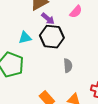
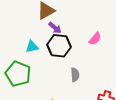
pink semicircle: (76, 12) -> (95, 39), moved

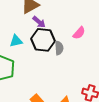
gray semicircle: (75, 75) -> (59, 48), moved

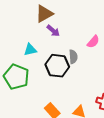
black hexagon: (43, 40) -> (57, 66), moved

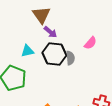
brown triangle: (44, 14) -> (41, 15), turned -36
black hexagon: (57, 66) -> (54, 54), moved

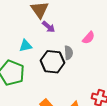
black hexagon: (54, 54) -> (53, 62), moved

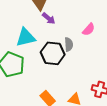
cyan triangle: (26, 46) -> (26, 37), size x1.5

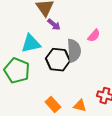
gray semicircle: (69, 44) -> (74, 51), size x1.6

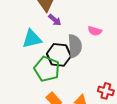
pink semicircle: (94, 36) -> (95, 31), turned 64
green pentagon: (17, 71) -> (47, 69), moved

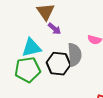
green pentagon: (47, 69) -> (28, 70), moved, turned -30

